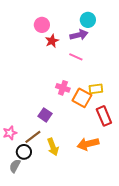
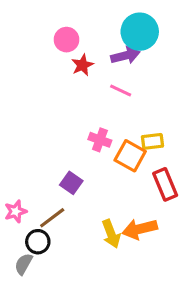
cyan circle: (88, 20) -> (140, 32), size x1.5
yellow arrow: (53, 147) -> (111, 234), moved

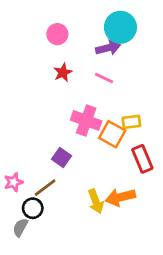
red star: (82, 65) -> (63, 72), moved
pink cross: (100, 140) -> (86, 120), size x1.5

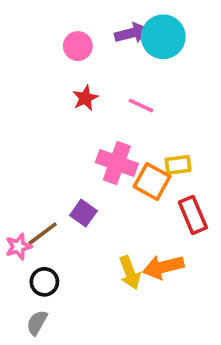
purple arrow: (108, 48) -> (132, 33), moved
brown line: (45, 188) -> (43, 234), moved
gray semicircle: (20, 227) -> (37, 323), moved

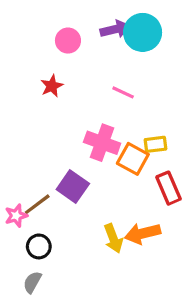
red star: (85, 98) -> (52, 86), moved
purple square: (83, 213) -> (73, 186), size x1.4

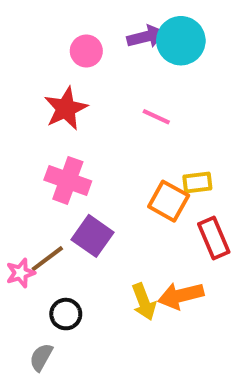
red star: (52, 86) -> (66, 109), size x1.5
pink cross: (102, 143) -> (68, 180), moved
black circle: (39, 246) -> (66, 314), moved

